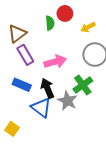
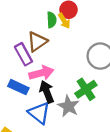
yellow arrow: (88, 27) -> (64, 21), moved, turned -96
brown triangle: (17, 34) -> (37, 42), moved
pink arrow: (55, 62) -> (41, 73), moved

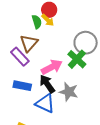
pink arrow: (41, 73) -> (52, 67), moved
green cross: (86, 89) -> (77, 59), moved

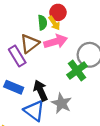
pink arrow: (52, 67) -> (56, 41), moved

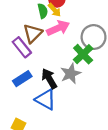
blue rectangle: (14, 87) -> (22, 79), turned -48
gray star: (62, 103) -> (71, 74), moved, turned 30

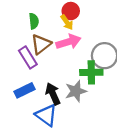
green semicircle: (43, 11) -> (34, 21), moved
green cross: (83, 54) -> (91, 72), turned 36

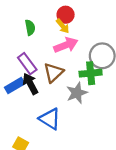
brown triangle: (41, 44) -> (53, 73), moved
blue rectangle: (24, 90) -> (15, 86), moved
black arrow: (53, 94) -> (30, 84), moved

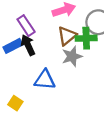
brown triangle: (53, 73) -> (67, 36), moved
blue triangle: (50, 119) -> (45, 80), turned -30

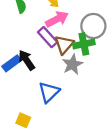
purple rectangle: (26, 26) -> (48, 37), moved
blue triangle: (45, 80) -> (49, 92), turned -40

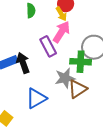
pink arrow: (57, 19) -> (61, 32), turned -45
brown triangle: (64, 45) -> (78, 89), moved

